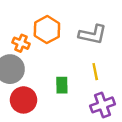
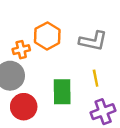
orange cross: (21, 43) -> (21, 50), turned -35
green rectangle: (62, 85) -> (62, 92), size x1.5

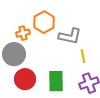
gray L-shape: (93, 41) -> (70, 36), moved
green rectangle: (62, 92) -> (56, 81), moved

